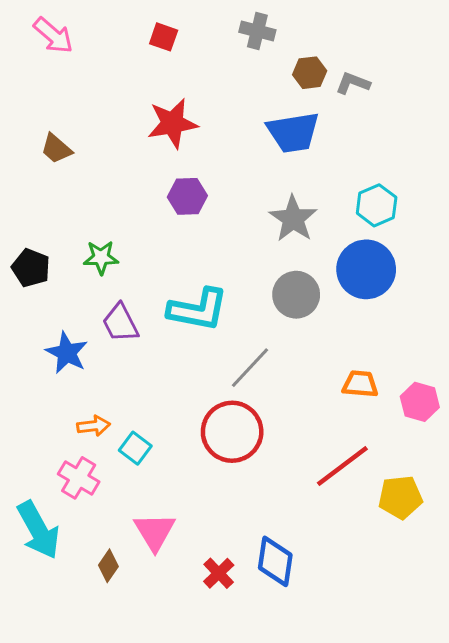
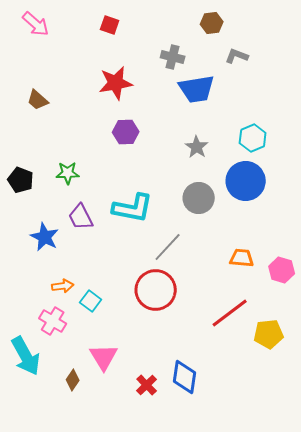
gray cross: (257, 31) -> (173, 57), moved
brown hexagon: (310, 73) -> (212, 23), moved
gray star: (293, 219) -> (197, 147), size x0.7

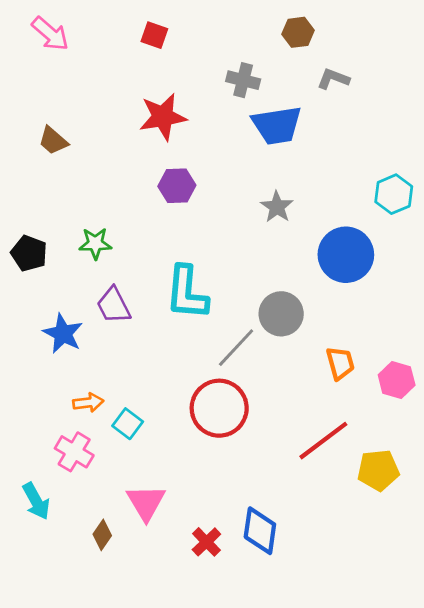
cyan hexagon: (253, 138) -> (394, 194), moved
gray circle: (199, 198) -> (281, 314), moved
cyan L-shape: (133, 208) -> (187, 293), turned 84
orange trapezoid: (242, 258) -> (340, 363), turned 70
cyan arrow: (26, 356) -> (36, 501), size x0.7

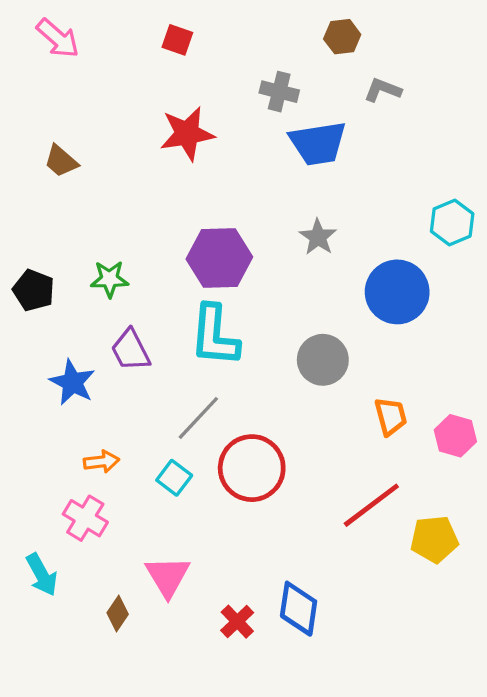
purple hexagon: (177, 186) -> (219, 258), moved, size x1.5
gray line: (236, 348) -> (198, 418), moved
cyan square: (128, 424) -> (174, 478), moved

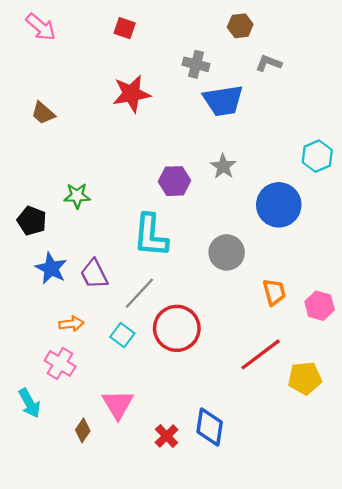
purple hexagon: (219, 258) -> (175, 181), moved, size x0.7
black pentagon: (34, 290) -> (32, 221), moved
purple trapezoid: (131, 350) -> (94, 274), moved

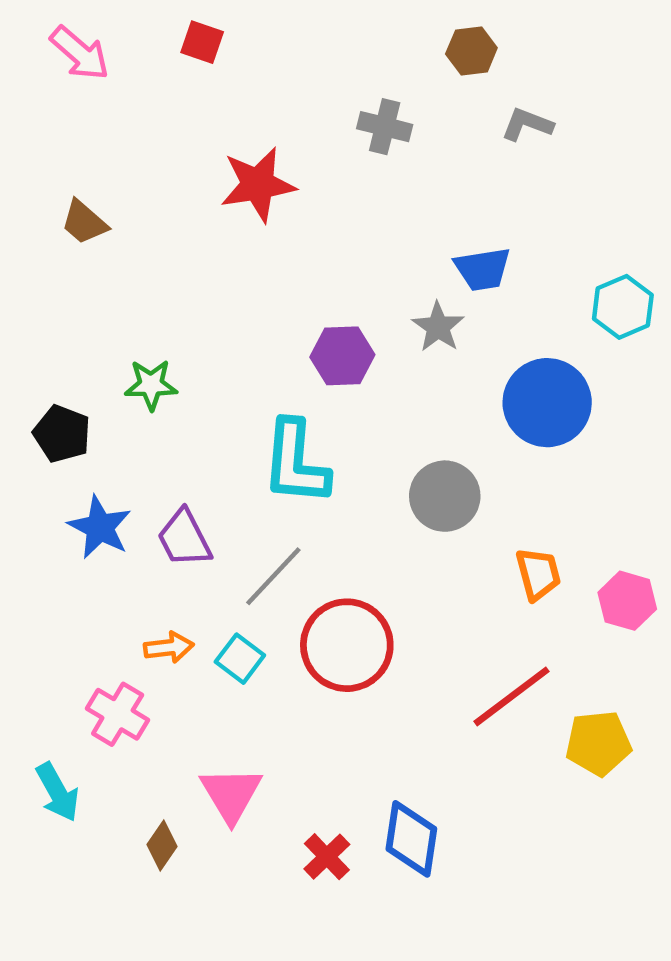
red square: (125, 28) -> (202, 42), moved
blue trapezoid: (223, 101) -> (483, 269), moved, size x0.7
orange arrow: (71, 324) -> (169, 647), moved

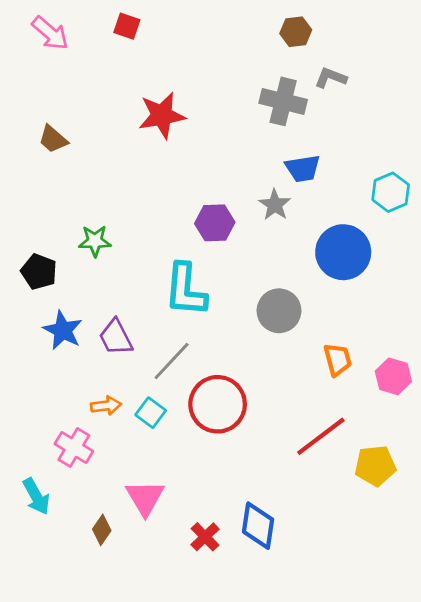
gray cross: (385, 127) -> (283, 101), moved, size x1.4

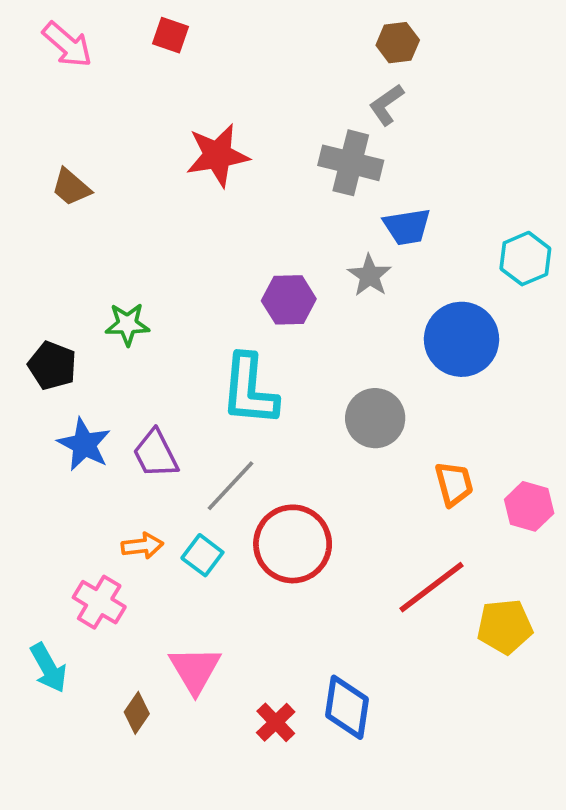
gray L-shape: (331, 78) -> (386, 105), moved, turned -56
gray cross: (283, 101) -> (351, 163), moved

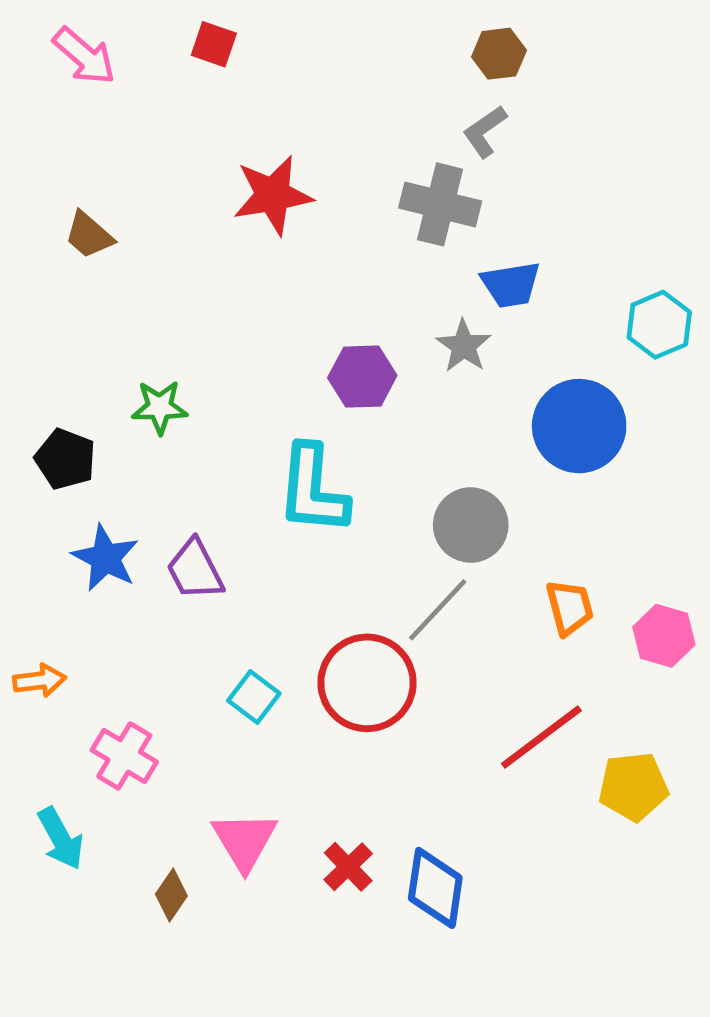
gray line: (231, 486) -> (438, 610), moved
orange arrow: (142, 546) -> (39, 681), moved
red cross: (276, 722) -> (348, 867), moved

